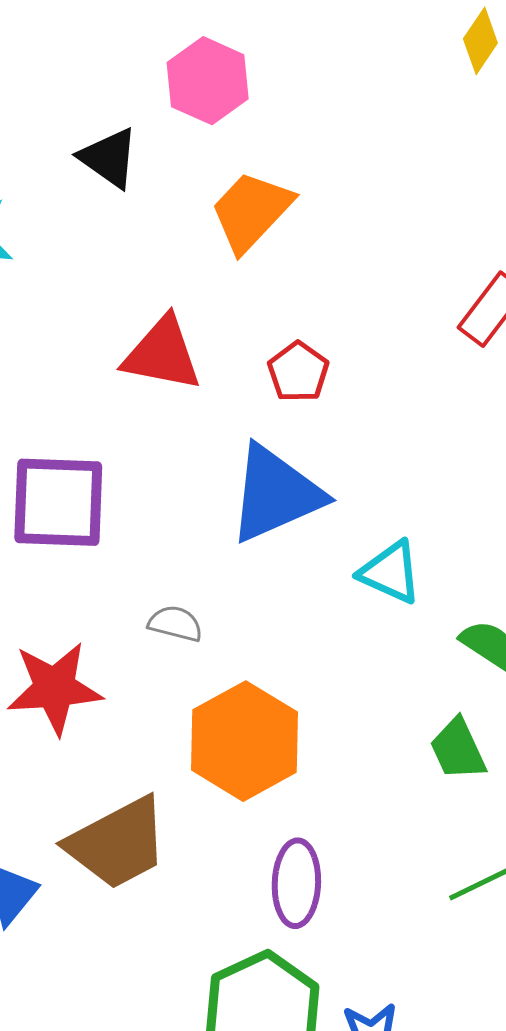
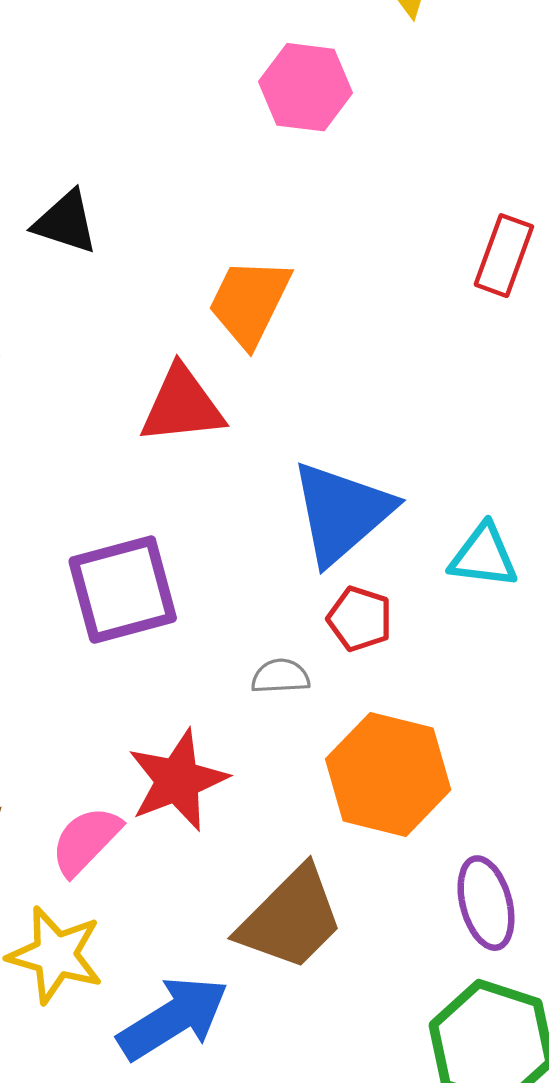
pink hexagon: (208, 81) -> (306, 87), moved
orange trapezoid: (251, 211) -> (249, 302), moved
red pentagon: (298, 372) -> (360, 619), moved

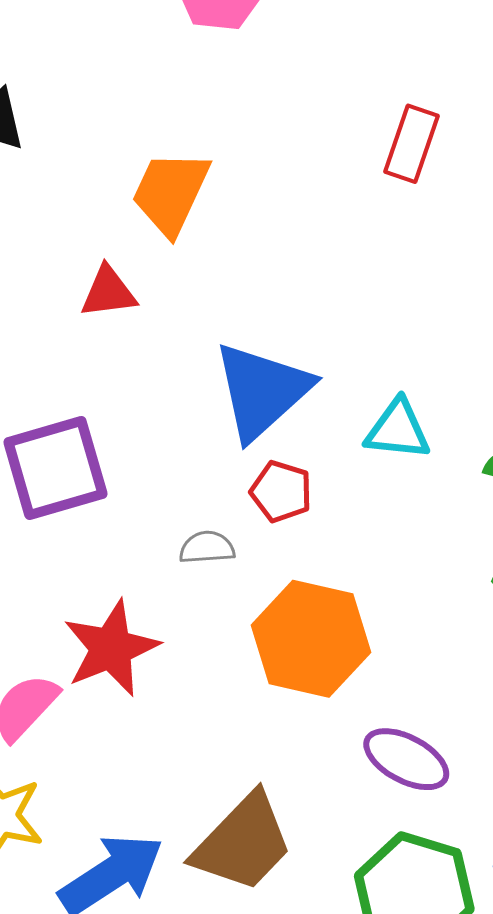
red triangle: (182, 405) -> (108, 292), size x0.7
purple ellipse: (486, 903) -> (406, 759), turned -46
brown trapezoid: (291, 919) -> (243, 843), moved

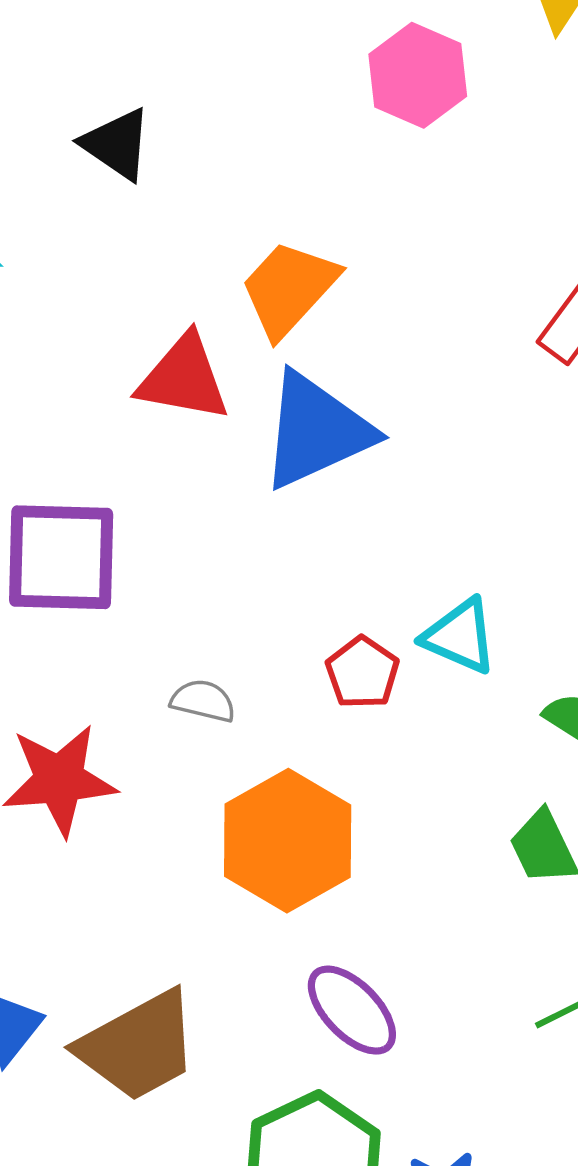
red triangle: (108, 292) -> (184, 378), size x1.4
blue triangle: (262, 391) -> (316, 431), moved
red pentagon: (281, 491) -> (362, 673), moved

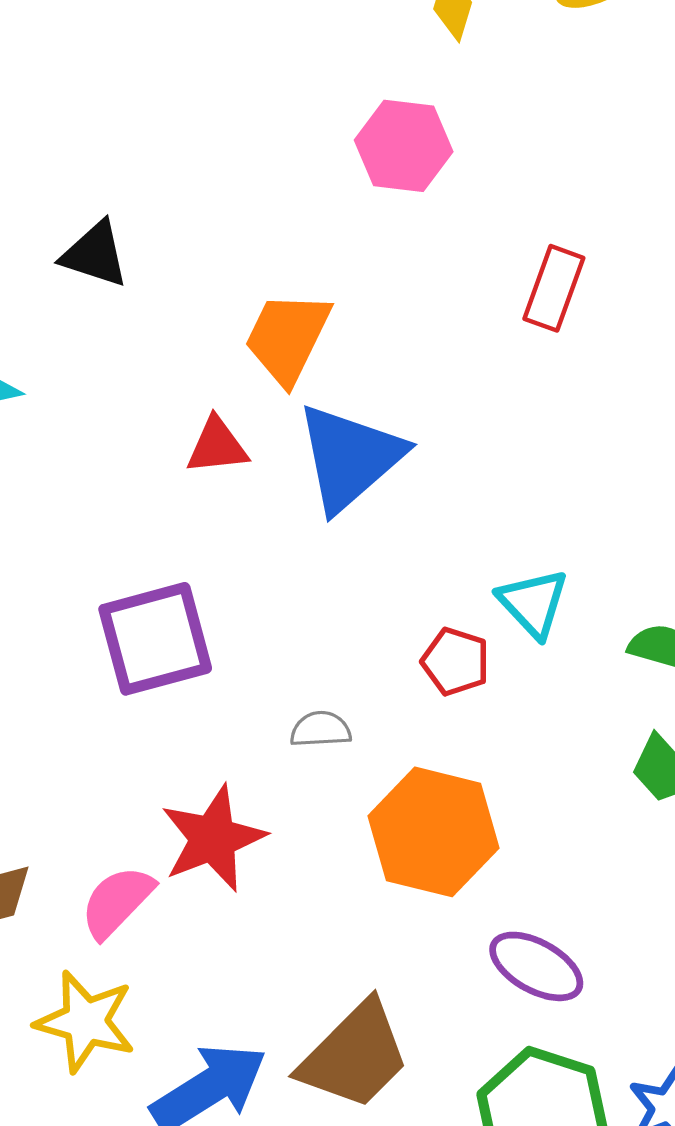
pink hexagon: (418, 75) -> (404, 146), moved
red triangle: (184, 378) -> (217, 446), size x0.7
cyan triangle: (460, 636) -> (533, 603), turned 40

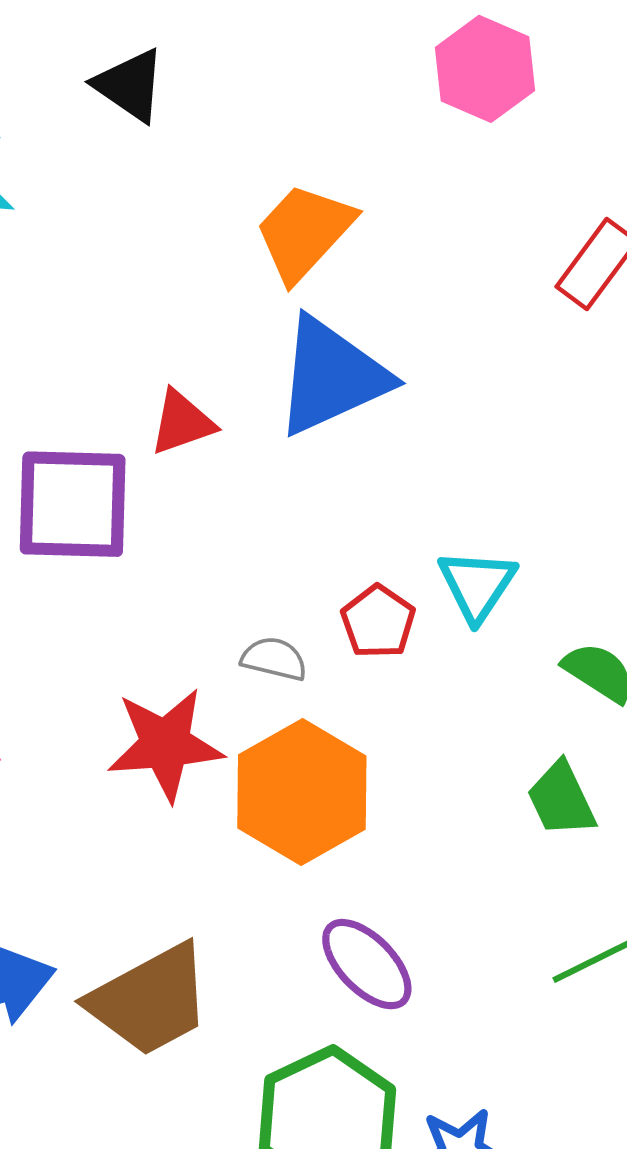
red triangle: (217, 446) -> (182, 422), moved, turned -30
gray semicircle: (321, 729) -> (274, 659), moved
red star: (213, 838) -> (165, 744), moved

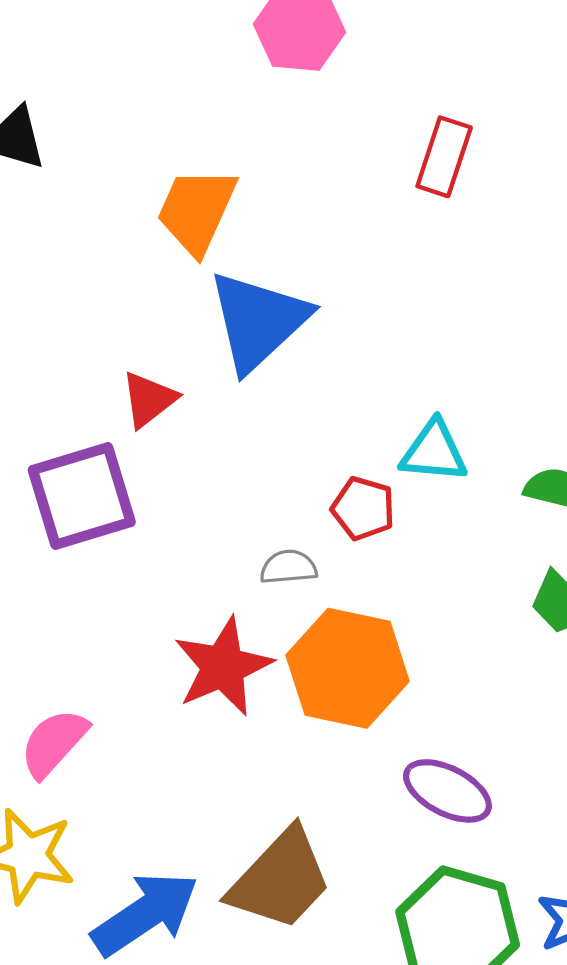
cyan triangle: (477, 585) -> (434, 452), turned -40

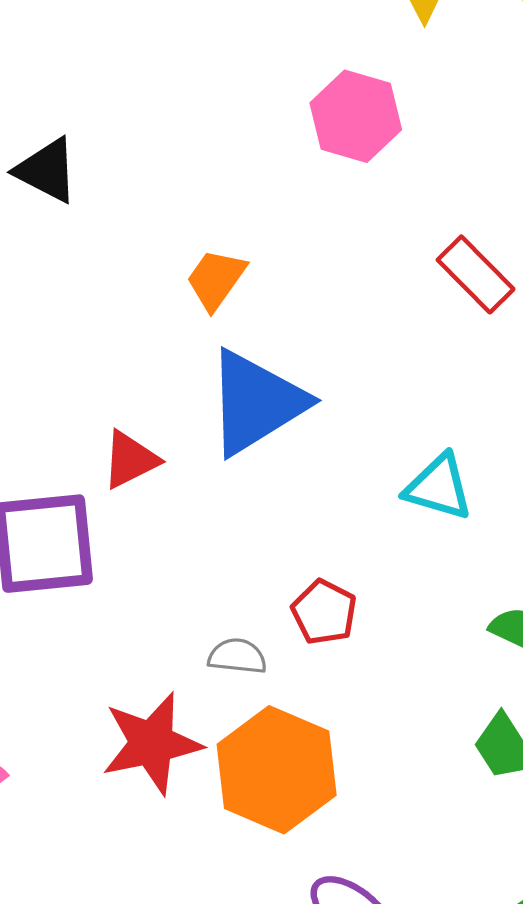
red rectangle: (444, 157) -> (476, 274), turned -74
orange trapezoid: (197, 211) -> (216, 279), size x0.7
cyan triangle: (434, 452) -> (439, 487), moved

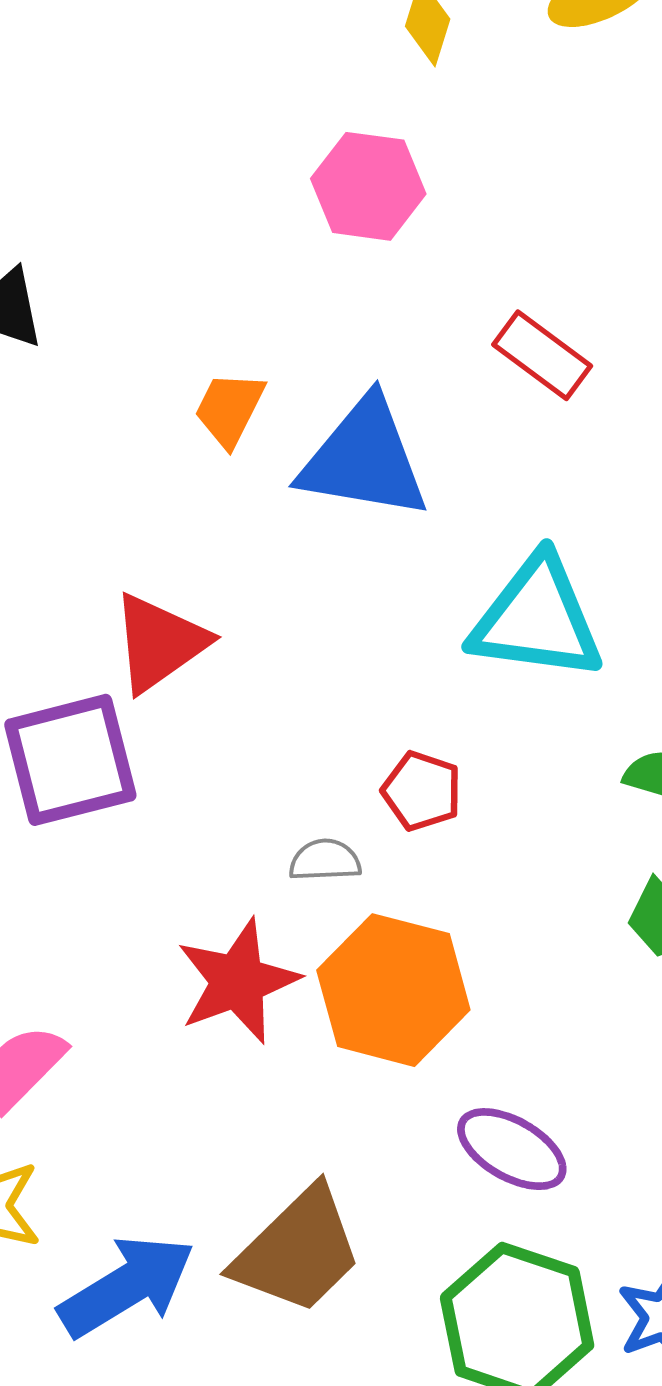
blue triangle: (256, 402) -> (364, 459), moved, turned 50
red triangle: (130, 460) -> (159, 643), size x1.4
cyan triangle: (439, 487) -> (537, 619), size x1.6

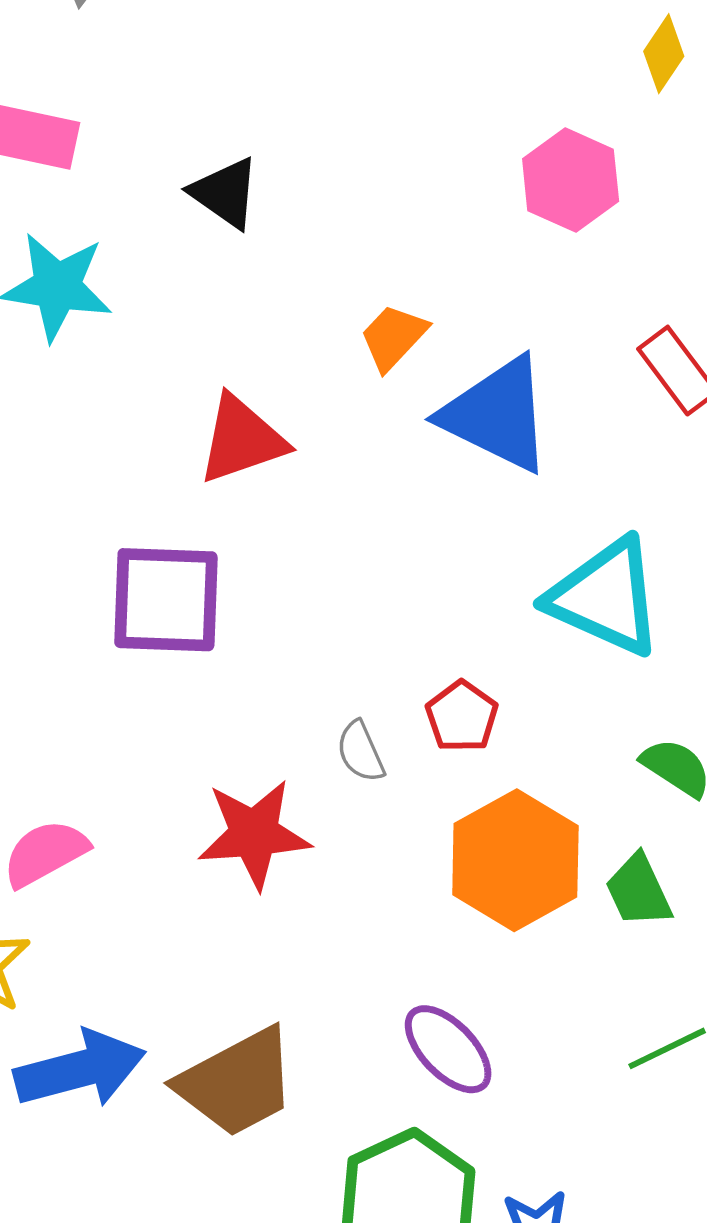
red triangle: (159, 643) -> (242, 440), moved
gray semicircle: (325, 860) -> (361, 752), turned -128
orange hexagon: (393, 990) -> (515, 860), moved

